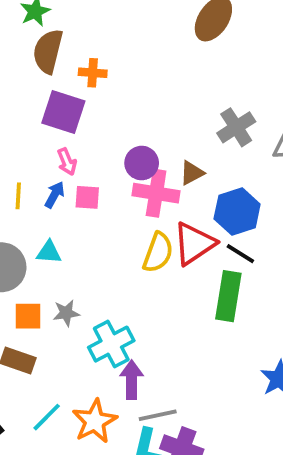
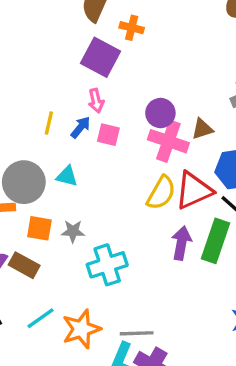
purple arrow: (132, 380) -> (181, 243), moved

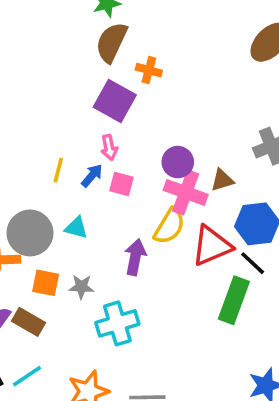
yellow semicircle: (161, 193) -> (169, 226), moved
purple arrow: (181, 243) -> (135, 257), moved
cyan line: (40, 318) -> (27, 376), moved

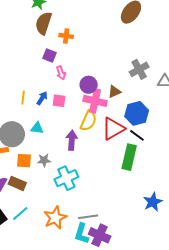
purple square: (115, 101) -> (49, 55), size x0.6
pink arrow: (109, 147) -> (61, 73), moved

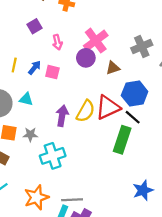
purple square: (49, 55) -> (34, 26), moved, turned 32
pink cross: (95, 101) -> (96, 41), moved, turned 35
yellow semicircle: (88, 121) -> (86, 111), moved

